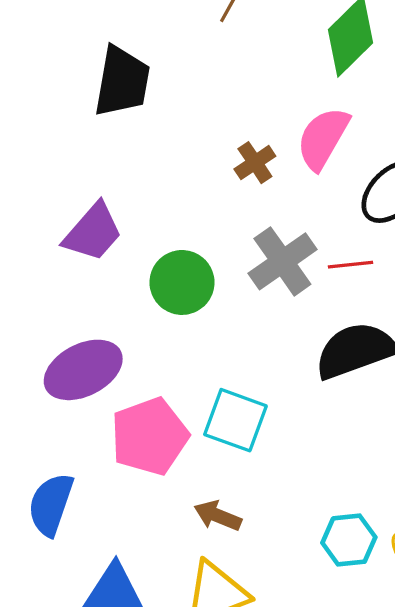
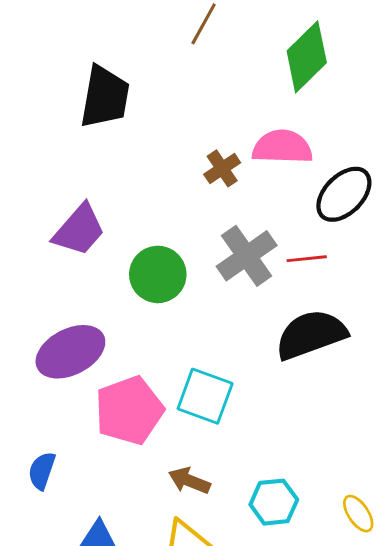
pink semicircle: (323, 138) -> (282, 147), turned 62
blue semicircle: (51, 504) -> (42, 471), size x0.7
cyan hexagon: (349, 540) -> (274, 502), moved

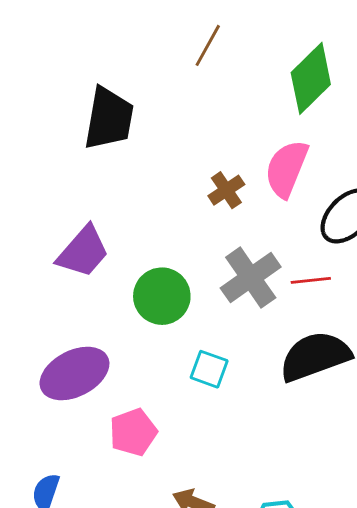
pink semicircle: (282, 147) -> (286, 169), turned -70
cyan square: (205, 396) -> (209, 369), moved, size x0.7
pink pentagon: (129, 410) -> (133, 432), size x0.7

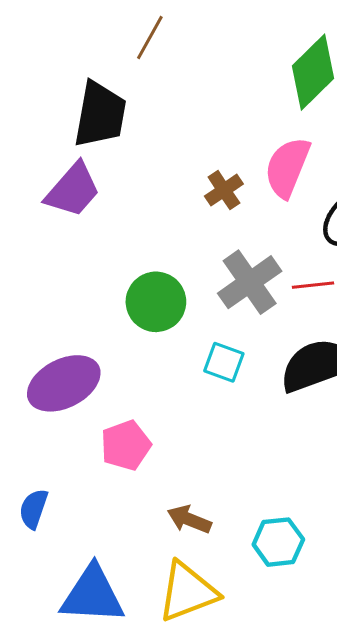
brown line: (208, 45) -> (150, 37), moved
purple trapezoid: (83, 252) -> (73, 190), moved
cyan square: (209, 369) -> (224, 362), moved

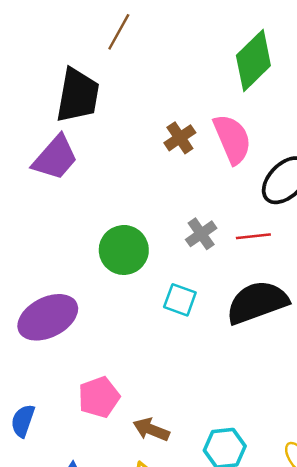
pink semicircle: (287, 167) -> (232, 139), turned 135
brown cross: (224, 190) -> (180, 138), moved
gray cross: (250, 282) -> (201, 234), size x0.6
pink pentagon: (126, 445) -> (99, 397), moved

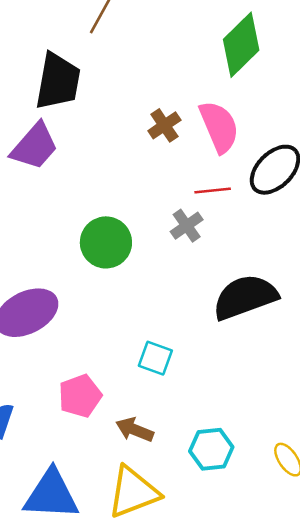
red line: (253, 236) -> (213, 190), moved
cyan square: (180, 300) -> (155, 358), moved

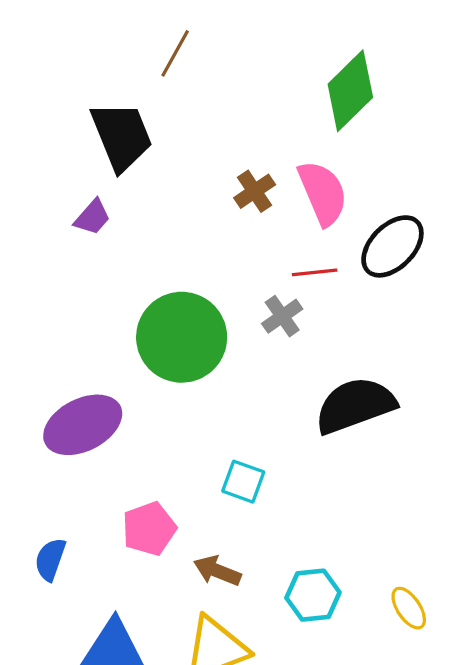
black trapezoid: (58, 81) -> (122, 136), turned -32
purple trapezoid: (34, 146) -> (92, 217), size x0.6
green circle: (106, 242) -> (182, 337), size x1.4

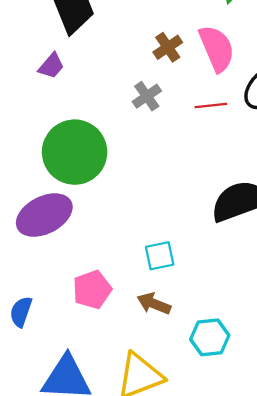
gray cross: (282, 316) -> (147, 96), moved
green circle: (182, 337) -> (75, 152), moved
cyan square: (243, 482) -> (160, 256), turned -32
brown arrow: (217, 571) -> (154, 304), moved

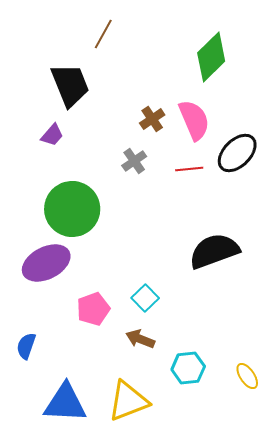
cyan square: (160, 256) -> (145, 298), turned -32
pink pentagon: (92, 290) -> (93, 309), moved

